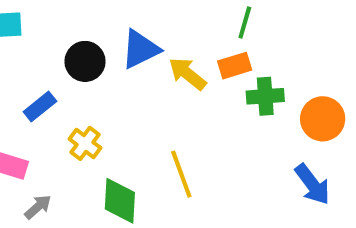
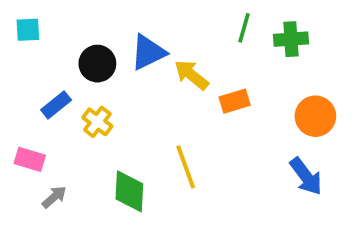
orange rectangle: (235, 66) -> (235, 101), moved
green cross: (265, 96) -> (291, 39), moved
yellow cross: (85, 143) -> (97, 122), moved

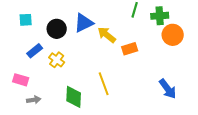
cyan square: (28, 30) -> (26, 20), moved
orange circle: (315, 116) -> (173, 35), moved
gray arrow: (54, 197) -> (34, 100), turned 32

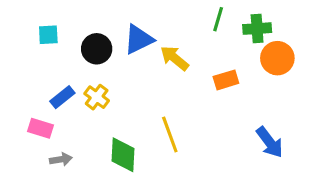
orange rectangle: (130, 49) -> (226, 80), moved
blue rectangle: (35, 51) -> (62, 97), moved

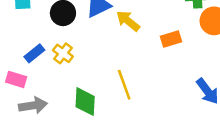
gray arrow: (61, 159) -> (33, 105), size x1.5

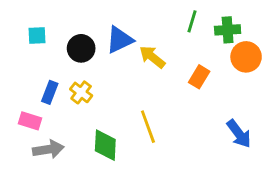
orange rectangle: (171, 39) -> (199, 77), turned -42
blue rectangle: (34, 53) -> (50, 92), turned -30

